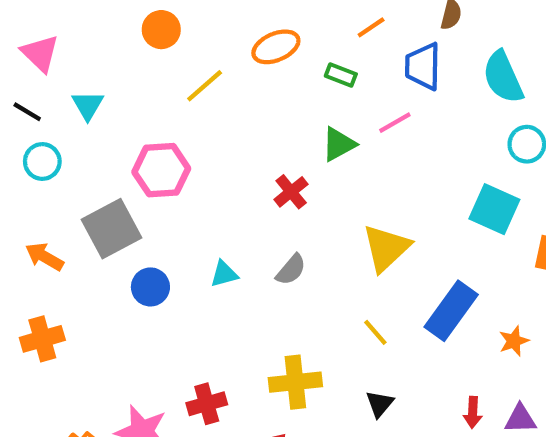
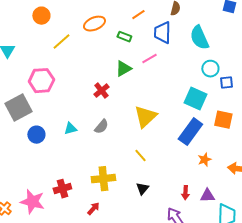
blue rectangle: (451, 311) -> (190, 132), moved

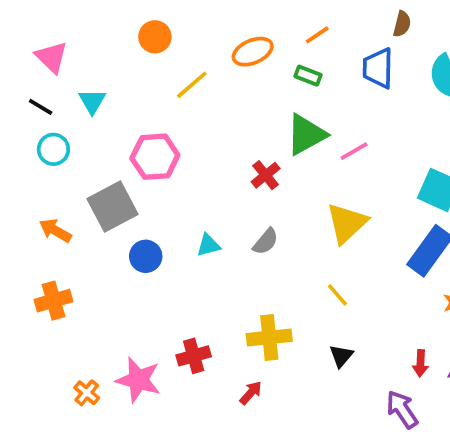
orange line: (138, 15) -> (317, 35), moved
pink line: (149, 59) -> (354, 151), moved
green triangle: (123, 69) -> (306, 135), size x1.4

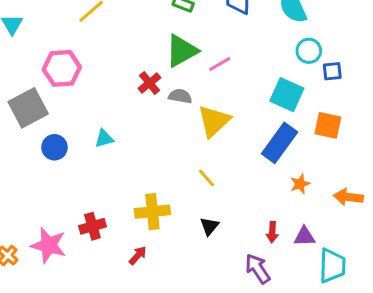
gray semicircle: (266, 242) -> (180, 96), moved, turned -120

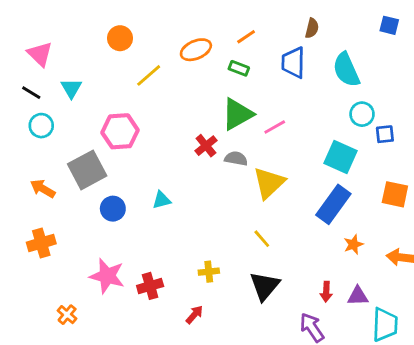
orange square: (328, 125) -> (395, 194), moved
yellow cross: (152, 212) -> (209, 272), size x0.6
black triangle: (209, 226) -> (265, 286), size x1.6
pink star: (49, 245) -> (107, 276), moved

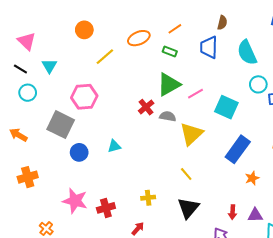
cyan square: (341, 157) -> (226, 107), moved
gray square: (87, 170) -> (61, 125), turned -36
orange arrow: (43, 189) -> (18, 135), moved

